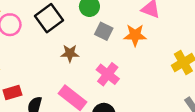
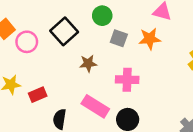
pink cross: (108, 74) -> (127, 80), turned -30
red rectangle: (12, 93) -> (38, 95), moved

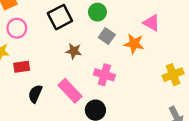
pink circle: (27, 42) -> (17, 28), moved

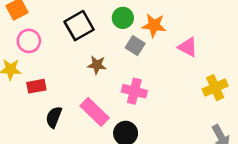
pink triangle: (151, 23) -> (188, 47), moved
orange star: (134, 44) -> (154, 25), moved

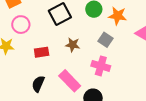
gray square: (135, 46) -> (106, 40), moved
red rectangle: (36, 86) -> (42, 52), moved

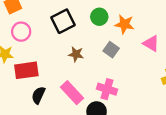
red rectangle: (42, 52) -> (26, 70), moved, size x1.5
pink cross: (101, 66) -> (107, 89), moved

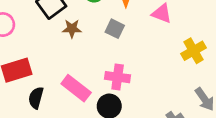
brown star: (76, 54) -> (72, 29), moved

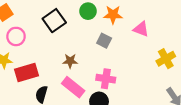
brown star: (72, 29) -> (70, 61), moved

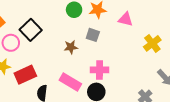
black square: (54, 21) -> (31, 30), moved
brown star: (70, 61) -> (71, 47), moved

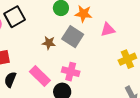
pink triangle: (126, 19) -> (108, 30), turned -42
gray square: (93, 35) -> (73, 37), size x1.5

